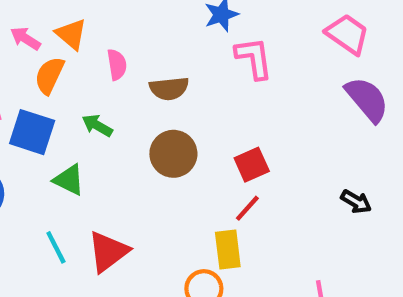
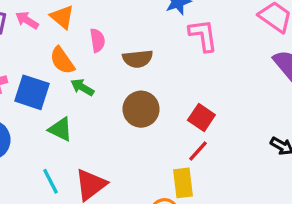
orange semicircle: (49, 75) -> (62, 60), moved, turned -60
red square: (252, 165) -> (201, 118), turned -32

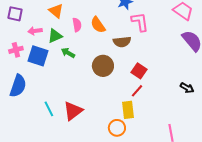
pink arrow: (27, 20) -> (35, 31), moved, turned -40
brown semicircle: (138, 59) -> (122, 42), moved
orange semicircle: (62, 60) -> (98, 25), moved
green triangle: (61, 129) -> (55, 36), moved, turned -49

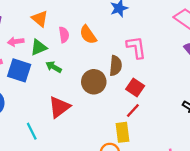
pink L-shape: (140, 22) -> (136, 47), moved
brown semicircle: (122, 42) -> (116, 66), moved, turned -78
red triangle: (73, 111) -> (59, 107), moved

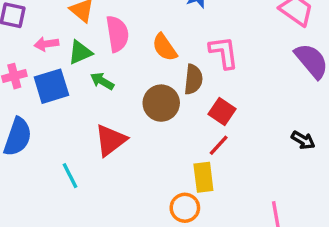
pink semicircle: (64, 35) -> (117, 34), size x1.5
orange semicircle: (88, 35) -> (165, 47), moved
blue square: (19, 70) -> (51, 86), turned -35

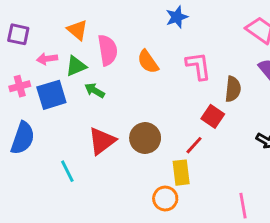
brown semicircle: (193, 79) -> (233, 89), moved
brown circle: (161, 103) -> (145, 138), moved
red square: (222, 111) -> (213, 116), moved

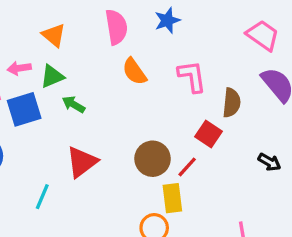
pink semicircle: (108, 50) -> (116, 27), moved
brown circle: (145, 138) -> (153, 159), moved
cyan line: (67, 171) -> (42, 197), turned 50

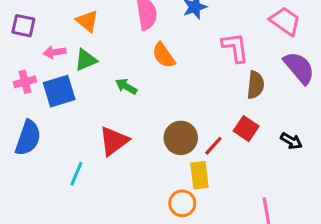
pink L-shape: (192, 76) -> (235, 48), moved
green arrow: (74, 104) -> (126, 86), moved
red square: (208, 134) -> (246, 129), moved

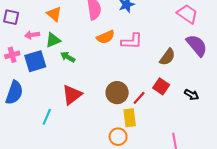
pink L-shape: (235, 48) -> (132, 41), moved, turned 100
orange semicircle: (164, 55) -> (106, 37), turned -78
brown semicircle: (256, 85) -> (167, 57), turned 30
green arrow: (126, 86) -> (68, 57), moved

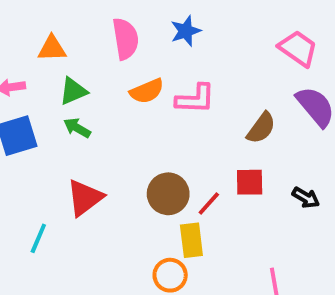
orange triangle: (54, 14) -> (52, 48), turned -42
green triangle: (53, 40) -> (73, 91), moved
red square: (161, 86) -> (250, 182), turned -35

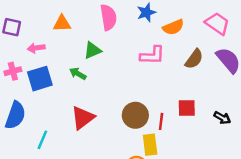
green triangle: (73, 91) -> (92, 50), moved
orange semicircle: (147, 91) -> (173, 27), moved
brown semicircle: (261, 128) -> (194, 59), moved
red line: (209, 203) -> (161, 121), turned -35
cyan line: (38, 238) -> (42, 140), moved

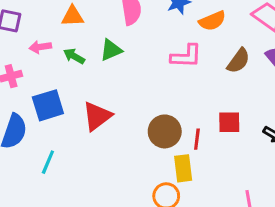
green arrow: (78, 74) -> (74, 56), moved
blue square: (40, 79) -> (48, 105), moved
red triangle: (83, 118) -> (97, 116), moved

